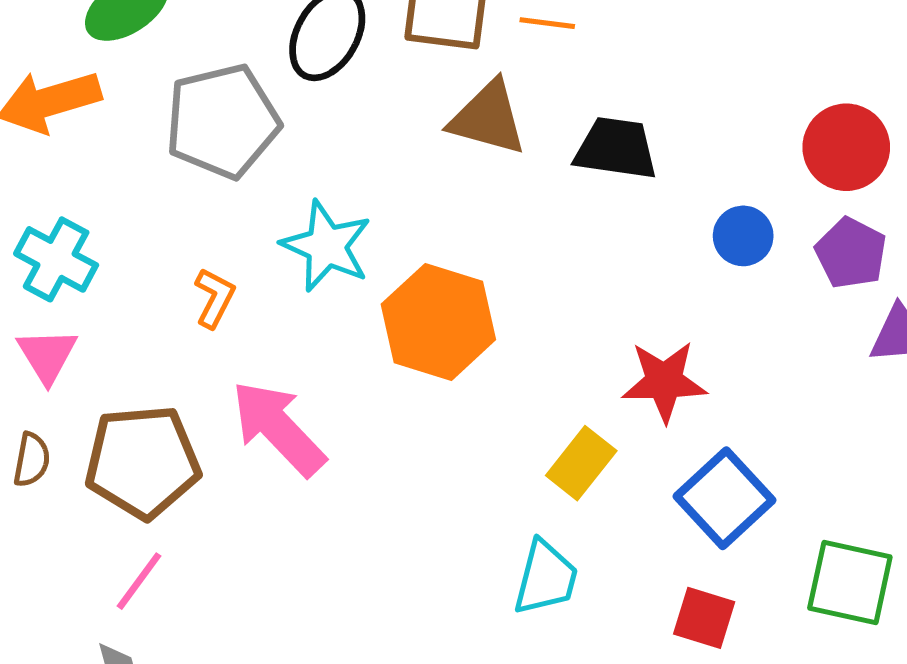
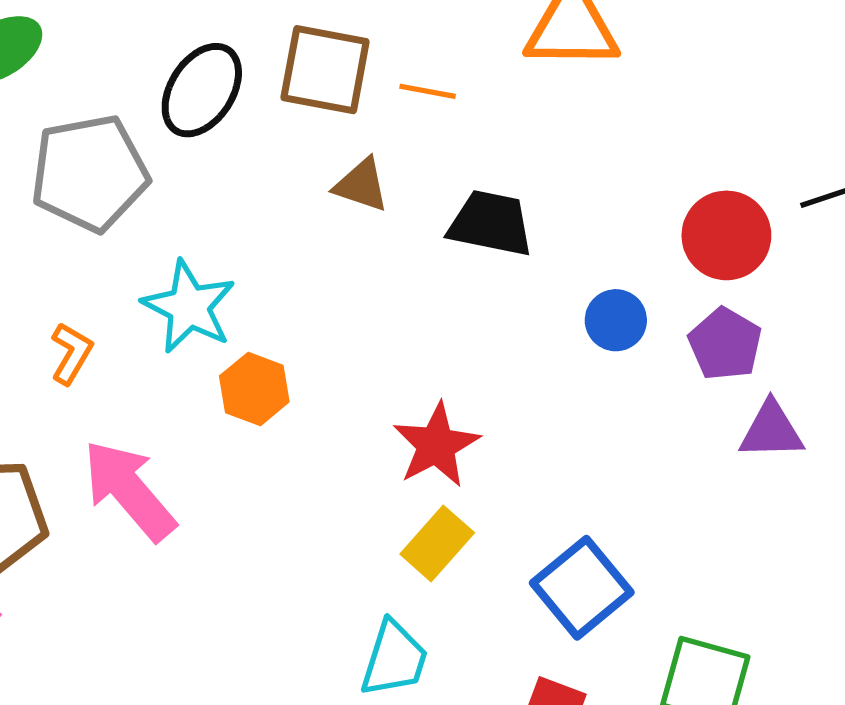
brown triangle: (488, 118) -> (361, 185), size x0.7
orange hexagon: (438, 322) -> (254, 389), moved, size x0.6
red star: (664, 381) -> (436, 445), moved, turned -30

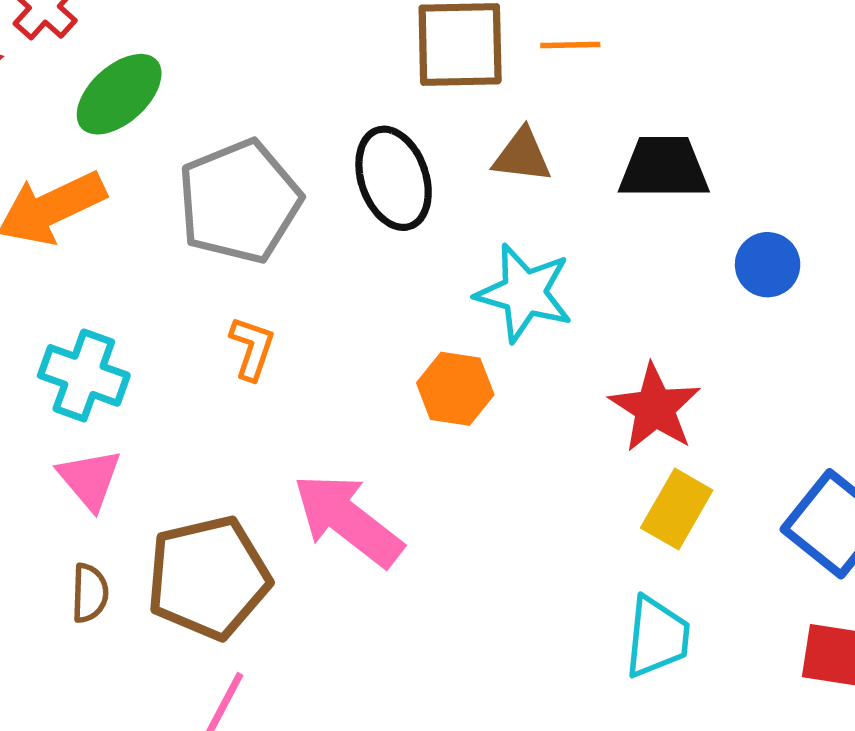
black ellipse: (202, 90) -> (394, 178), moved, turned -40
cyan star: (189, 307) -> (524, 293), moved
blue circle: (616, 320) -> (768, 265), moved
orange L-shape: (71, 353) -> (252, 348), moved

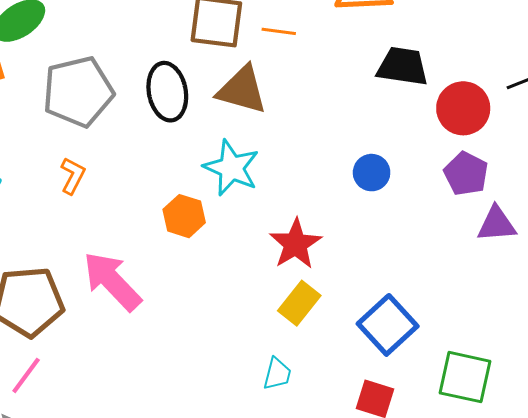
brown triangle: (522, 156) -> (242, 90), size x1.5
black trapezoid: (664, 168) -> (403, 66), moved
cyan trapezoid: (657, 637) -> (277, 374), size x0.7

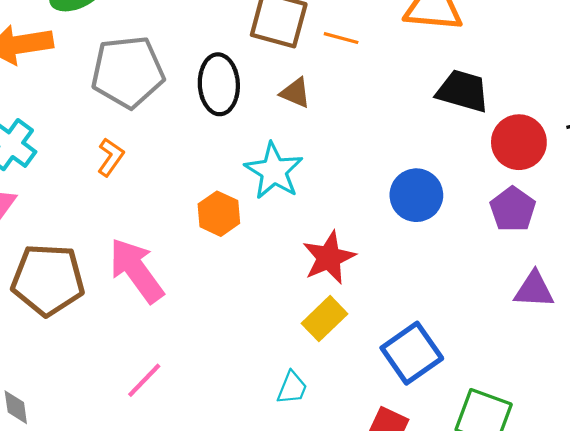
brown triangle: (242, 90) -> (295, 93), size x0.6
blue circle: (372, 173) -> (416, 195), size x1.4
purple triangle: (497, 224) -> (534, 290), moved
pink line: (26, 375) -> (144, 380), moved

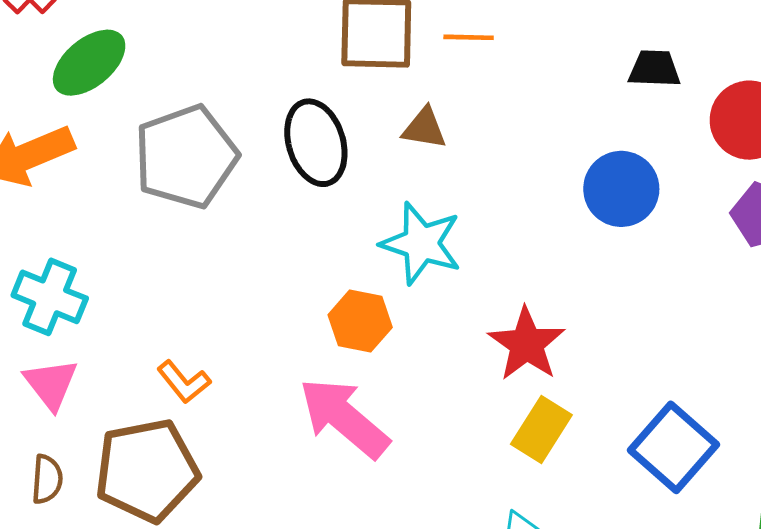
black trapezoid: (463, 91) -> (654, 69), size x0.7
orange L-shape: (111, 157) -> (184, 382), moved, turned 120
blue circle: (416, 195) -> (621, 189), moved
pink arrow: (136, 270) -> (344, 418), moved

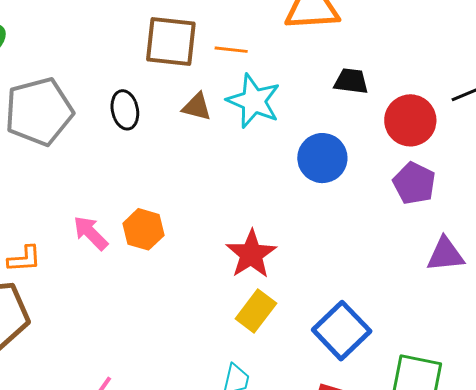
black ellipse: (316, 143) -> (125, 110), size x0.7
cyan star: (421, 243) -> (254, 101), moved
orange L-shape: (184, 382) -> (24, 259), turned -60
pink arrow: (344, 418) -> (91, 233), moved, size x0.6

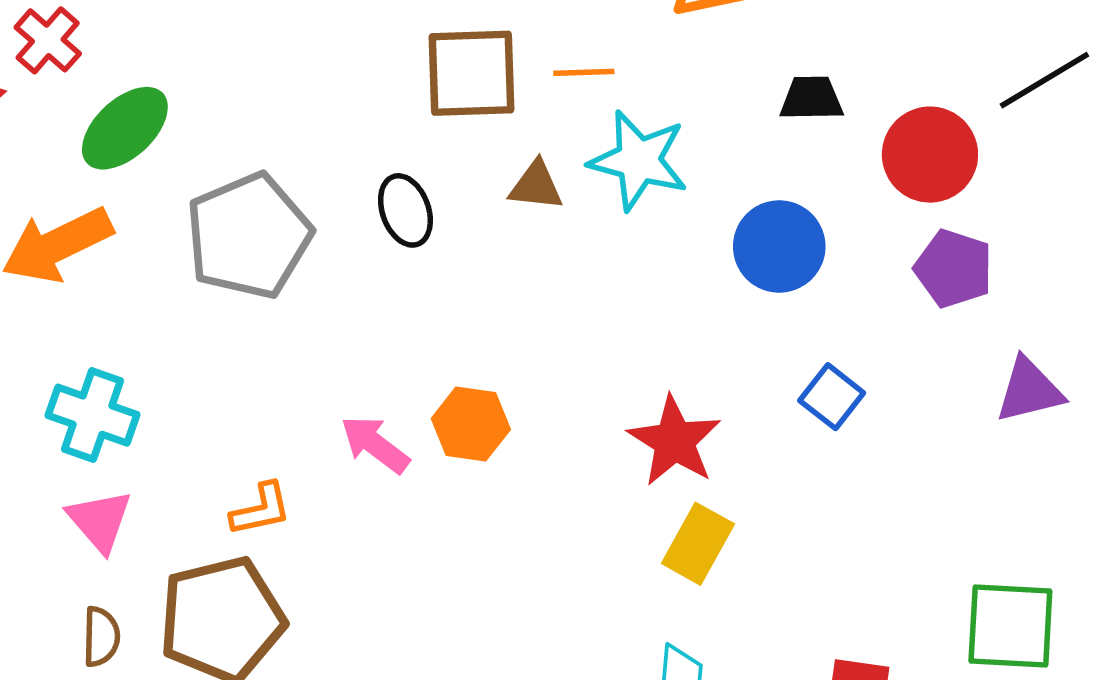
blue square: (342, 331) -> (832, 397), moved, size x0.6

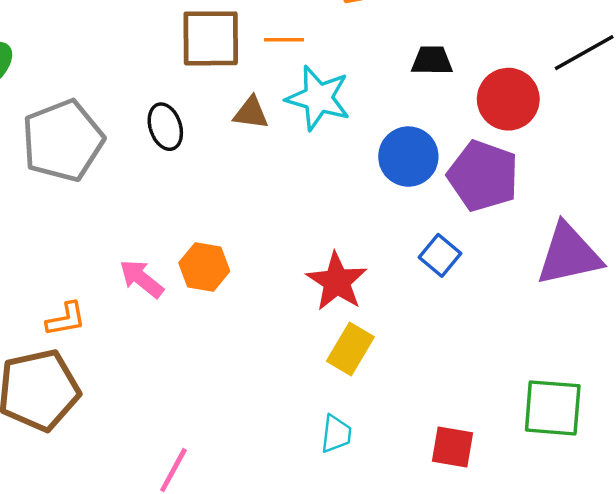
purple pentagon: (954, 269) -> (483, 176), moved, size x1.4
purple triangle: (1029, 390) -> (569, 255), size x1.5

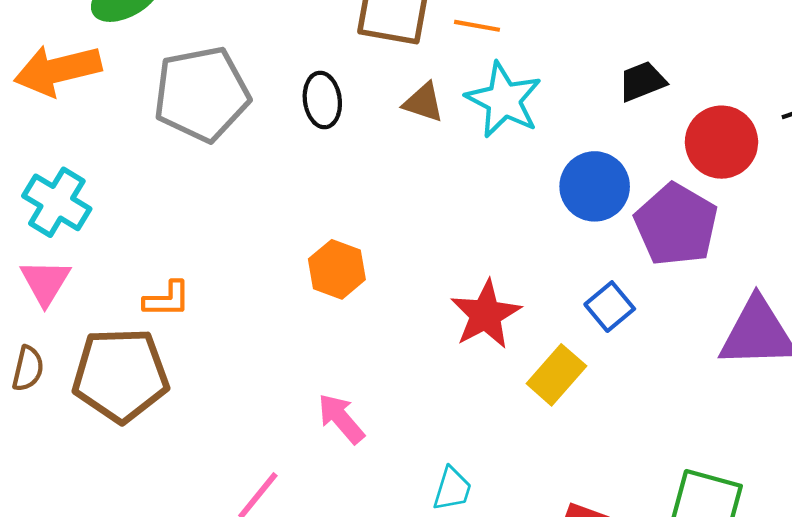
black trapezoid: (432, 61) -> (642, 81), turned -33
pink arrow: (142, 279) -> (341, 419), moved
yellow rectangle: (350, 349) -> (556, 375), moved

